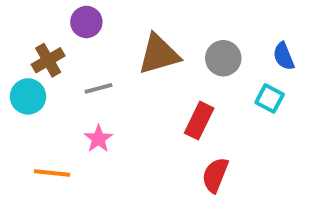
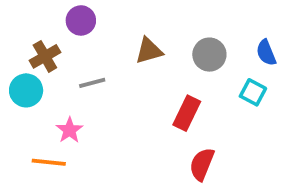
brown triangle: (159, 54) -> (149, 51), size x0.7
pink star: (98, 139) -> (70, 130), moved

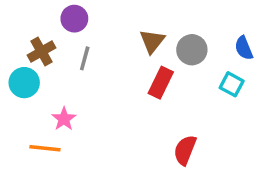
brown triangle: (149, 51) -> (152, 41), moved, turned -36
gray line: (92, 83) -> (85, 58), moved, turned -60
red rectangle: (187, 113) -> (161, 83), moved

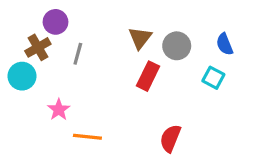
purple circle: (74, 19) -> (56, 22), moved
orange line: (45, 148) -> (87, 137), moved

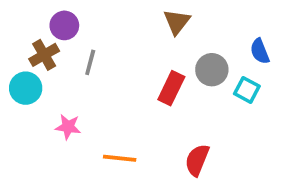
brown triangle: (140, 38) -> (177, 22), moved
gray circle: (177, 46) -> (212, 70), moved
pink star: (59, 110) -> (68, 127), turned -30
orange line: (87, 137) -> (120, 158), moved

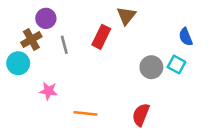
gray line: (90, 62) -> (64, 45), turned -30
gray circle: (212, 70) -> (151, 67), moved
red rectangle: (171, 88) -> (101, 37), moved

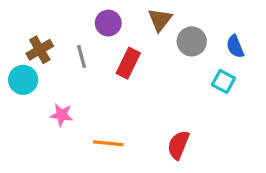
purple circle: (46, 18) -> (108, 23), moved
red rectangle: (101, 37) -> (128, 63), moved
gray circle: (151, 67) -> (192, 41), moved

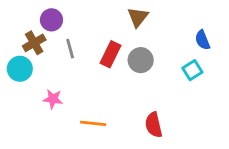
purple circle: (108, 23) -> (51, 20), moved
gray circle: (192, 41) -> (141, 60), moved
cyan square: (223, 81) -> (192, 70), turned 30
red semicircle: (178, 145) -> (154, 125), turned -35

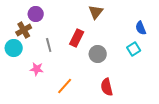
gray line: (70, 49) -> (49, 45), moved
gray circle: (141, 60) -> (98, 54), moved
orange line: (93, 123) -> (65, 86), turned -54

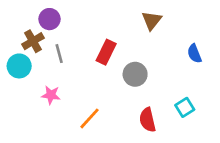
brown triangle: (96, 12) -> (152, 20), moved
blue semicircle: (141, 28) -> (194, 54), moved
gray line: (49, 45) -> (59, 54), moved
cyan square: (134, 49) -> (185, 107), moved

